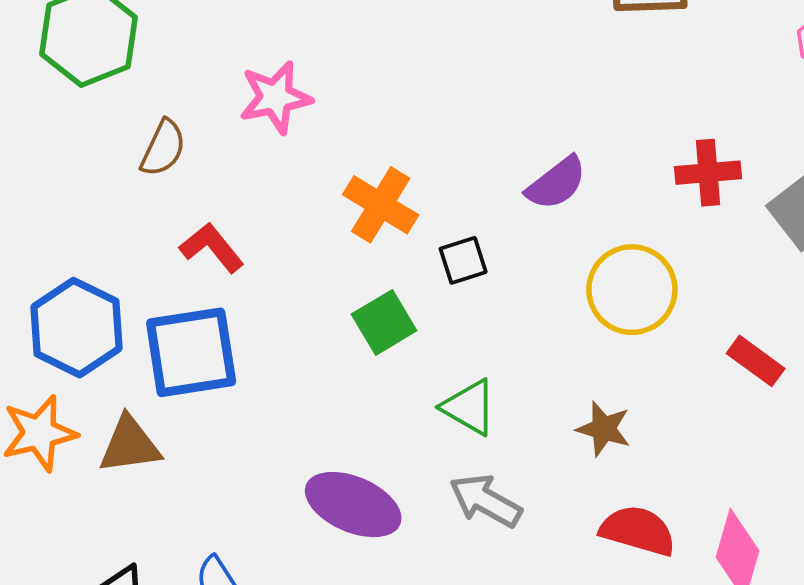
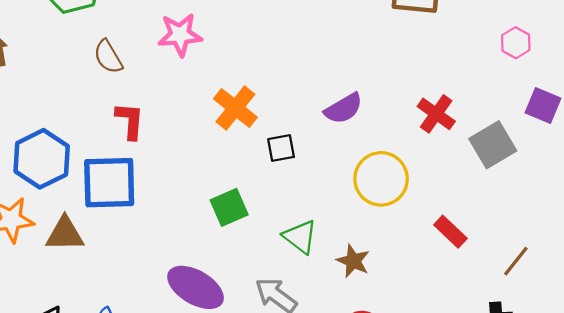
brown semicircle: (163, 148) -> (108, 57), turned 117
red cross: (708, 173) -> (436, 114), turned 33
red L-shape: (212, 248) -> (130, 121), turned 36
green square: (384, 322) -> (229, 207), moved
green triangle: (469, 407) -> (300, 237), moved

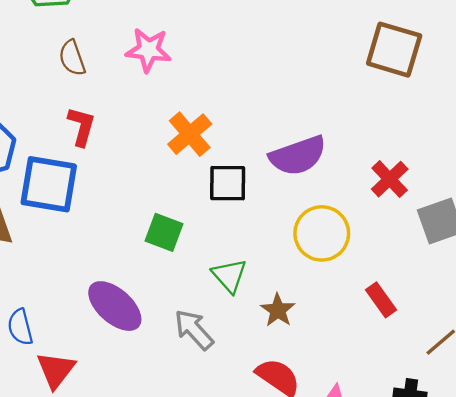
purple semicircle: (344, 109) -> (298, 156), size x1.4
black square: (281, 148) -> (228, 183), size x1.4
green square: (229, 207) -> (164, 232), turned 33

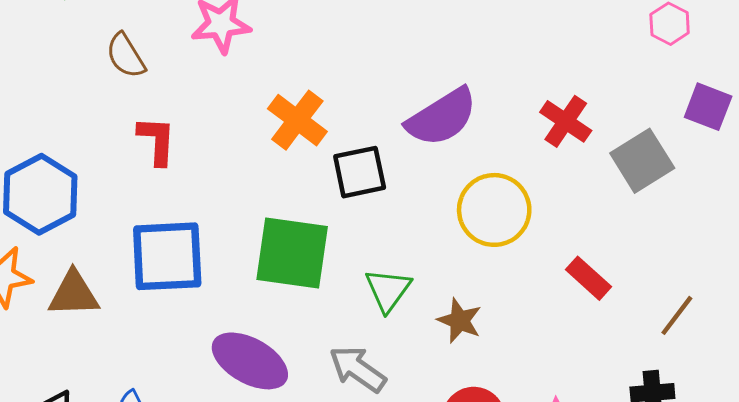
blue square: (49, 184) -> (167, 256), moved
green square: (164, 232) -> (292, 253), size x1.6
green triangle: (229, 276) -> (388, 290), turned 30

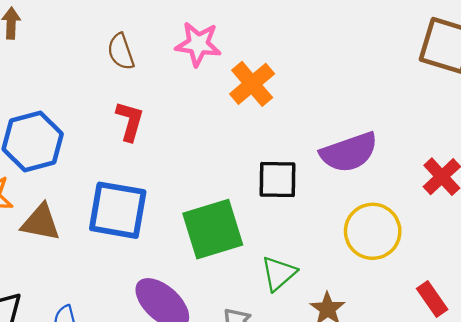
orange cross: (297, 120) -> (252, 84), moved
green square: (292, 253) -> (213, 229), turned -38

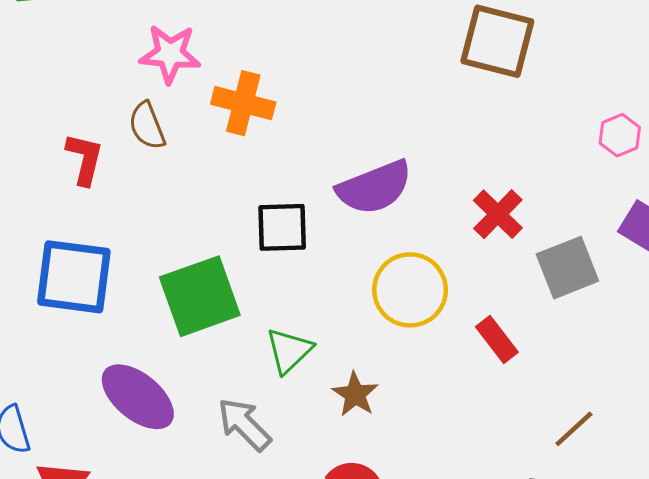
brown semicircle: (121, 52) -> (147, 126), moved
orange cross: (252, 84) -> (243, 103), turned -33
red rectangle: (432, 299) -> (497, 339), moved

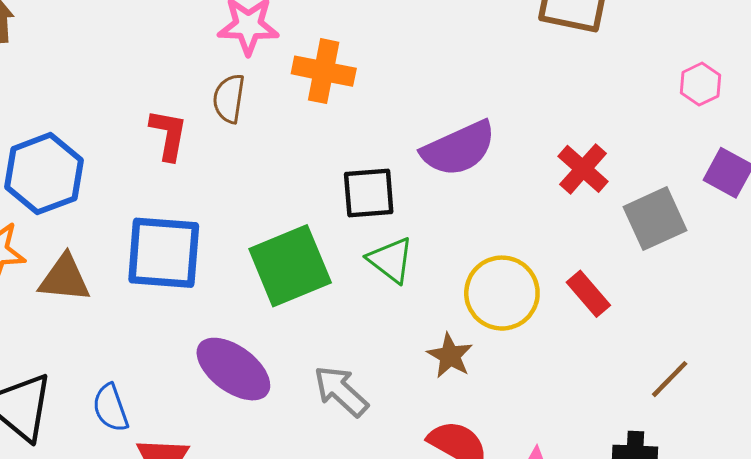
brown semicircle: (147, 126) -> (229, 99), turned 33
yellow circle: (410, 290) -> (502, 293), moved
green triangle: (289, 351) -> (391, 260), moved, turned -36

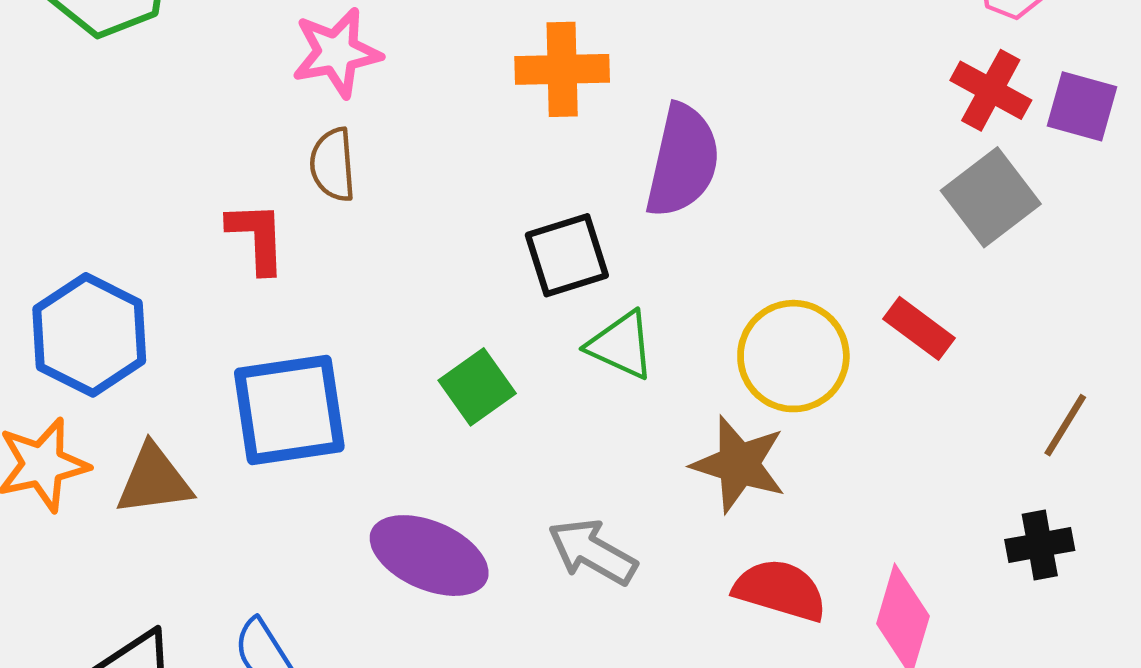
orange cross: (324, 71) -> (562, 69), moved
purple semicircle: (459, 149) -> (683, 161), turned -40
red cross: (583, 169) -> (991, 90), moved
green square: (290, 266) -> (477, 387), size x0.6
brown star: (450, 356) -> (739, 464), size x1.4

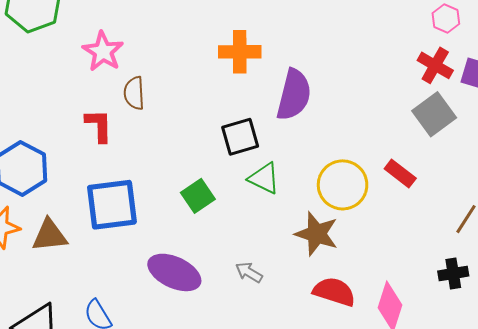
pink star: (337, 53) -> (103, 51), moved, turned -30
gray arrow: (592, 552) -> (249, 272), size x0.7

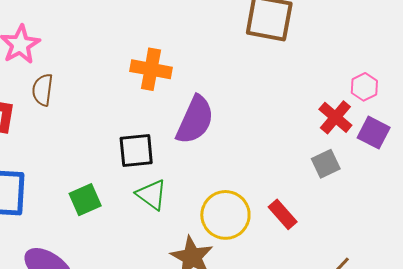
pink hexagon: (446, 19) -> (364, 87), moved
gray square: (434, 114) -> (326, 164), size x0.7

